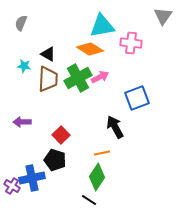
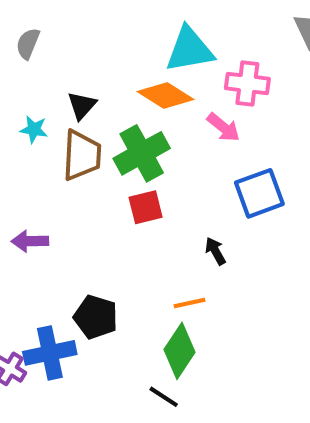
black triangle: (48, 54) -> (82, 105), turned 42
pink arrow: (100, 77) -> (223, 127), moved, turned 66
black arrow: (115, 127) -> (215, 251), size x0.6
red square: (61, 135) -> (146, 207), moved, turned 30

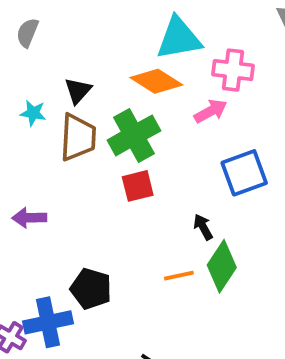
pink arrow: (223, 127) -> (211, 111), turned -68
green diamond: (180, 351) -> (222, 266), moved

